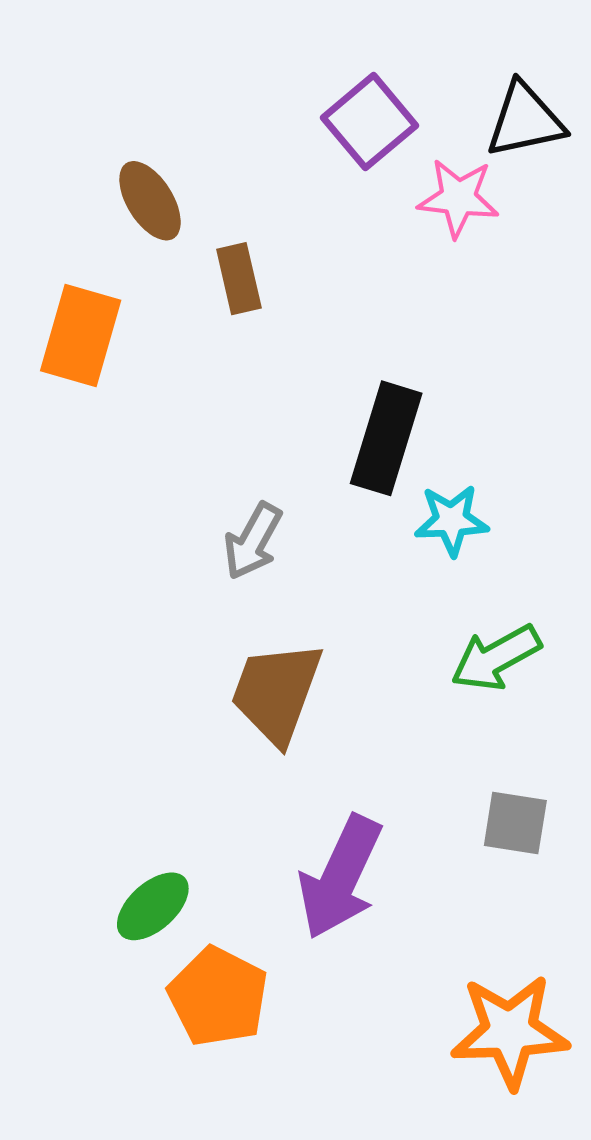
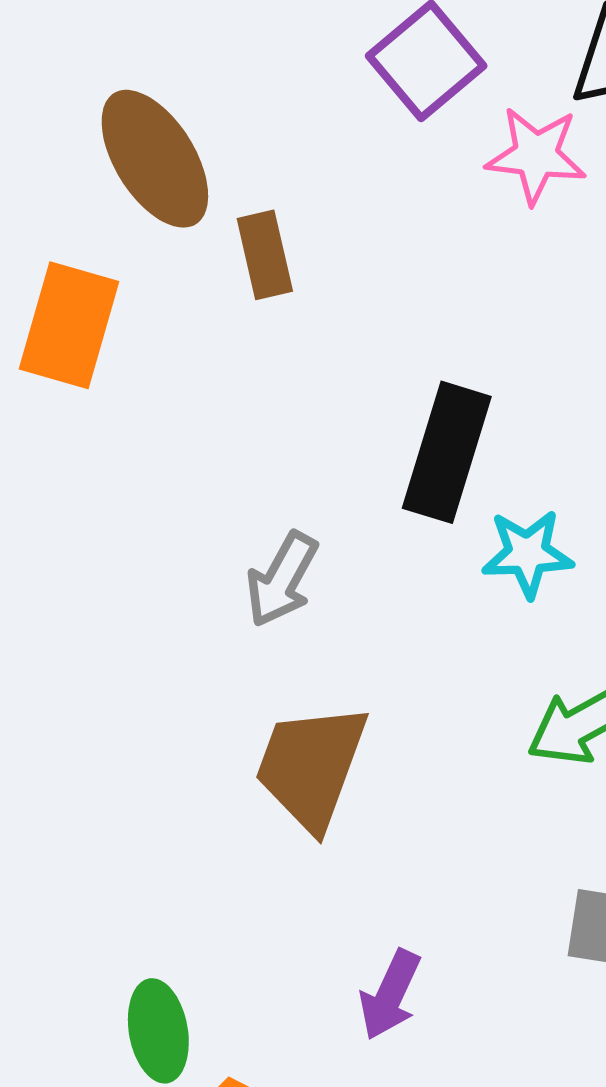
brown ellipse: (150, 201) -> (155, 159), size x1.4
purple arrow: (340, 877) -> (390, 995), size x0.6
green ellipse: (153, 906) -> (158, 1031), turned -58

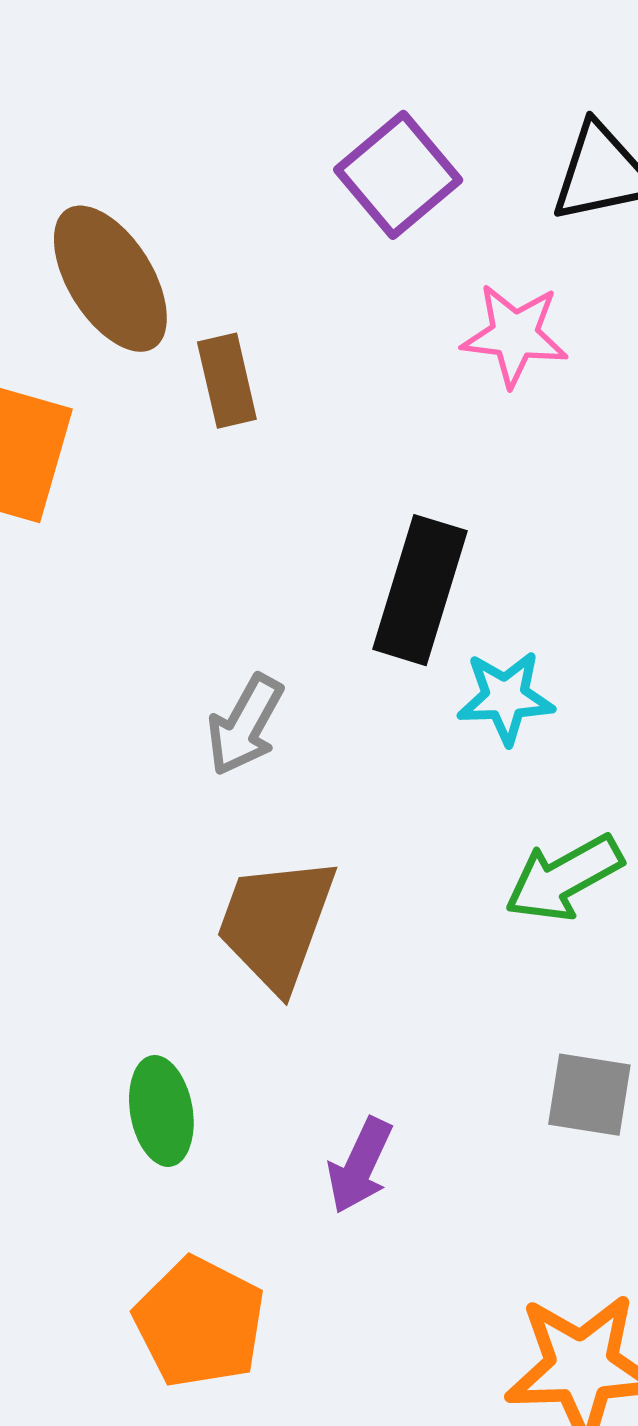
pink star: (536, 155) -> (515, 335), moved
green ellipse: (158, 1031) -> (161, 1111), moved

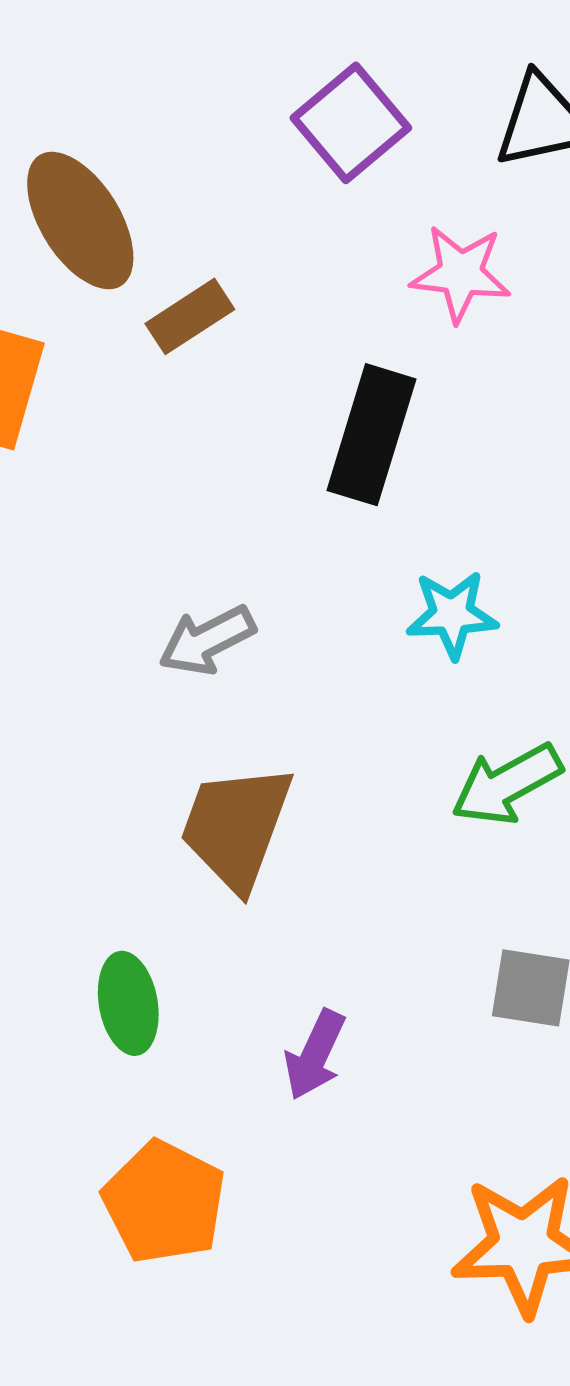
brown rectangle: (227, 381) -> (190, 316), turned 70
black rectangle: (420, 590) -> (371, 435), moved
gray arrow: (245, 725) -> (207, 640), turned 34

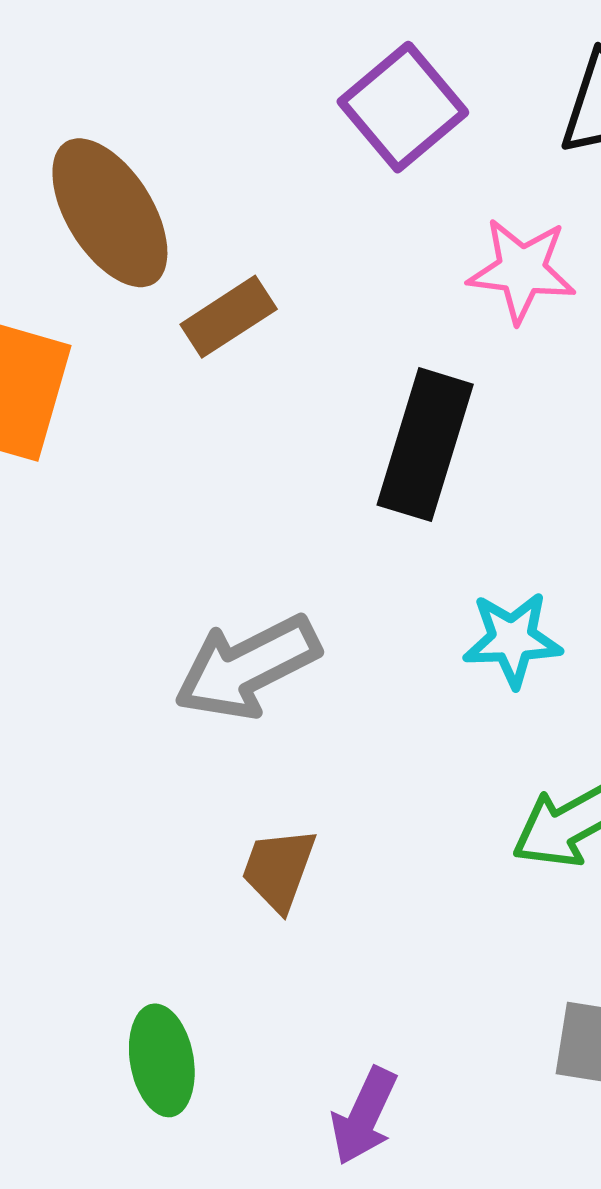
gray arrow: (207, 640) -> (247, 667), size x1.4
brown trapezoid: (236, 827) -> (279, 869), size x0.6

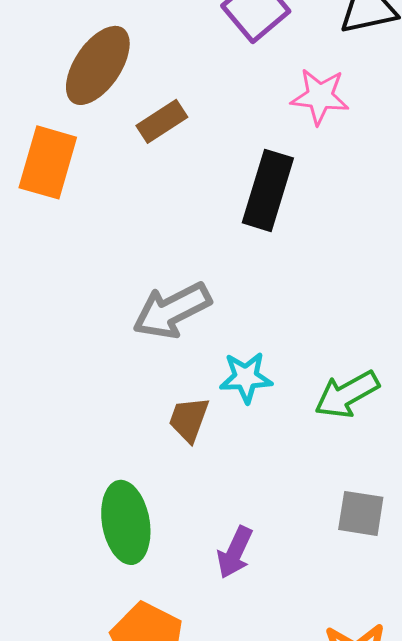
brown ellipse: (110, 213) -> (98, 65), turned 66
cyan star: (512, 639) -> (246, 377), moved
green ellipse: (162, 1060) -> (126, 522), size x1.4

